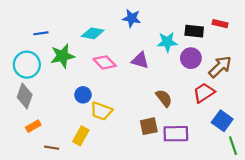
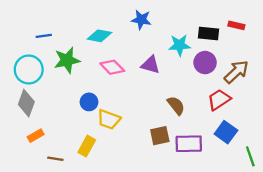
blue square: (222, 121) -> (226, 132), moved

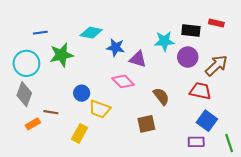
blue star: (141, 20) -> (116, 47), moved
pink diamond: (112, 67) -> (123, 81), moved
red trapezoid: (219, 100) -> (200, 91), turned 45
purple rectangle: (189, 144) -> (196, 142), moved, size x0.7
brown line: (55, 159) -> (51, 112), moved

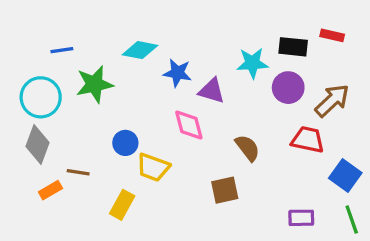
pink diamond: (123, 81) -> (189, 125), turned 30
blue square: (207, 121) -> (345, 175), moved

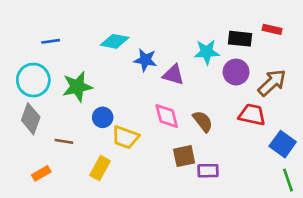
green star: (94, 84) -> (77, 87), moved
pink diamond: (189, 125) -> (167, 116), moved
orange rectangle: (50, 190) -> (41, 173), moved
purple rectangle: (301, 218) -> (208, 171), moved

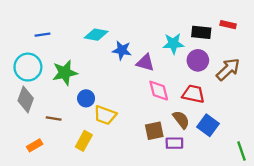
red trapezoid: (252, 115) -> (193, 94), moved
pink diamond: (167, 116) -> (159, 91), moved
brown semicircle: (203, 121) -> (181, 120), moved
blue square: (283, 144) -> (208, 125), moved

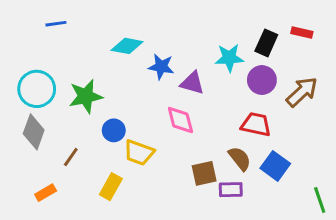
black rectangle: (201, 32) -> (266, 43), turned -72
blue line: (42, 35) -> (56, 24), moved
pink diamond: (159, 91) -> (180, 120), moved
brown line: (54, 119) -> (71, 157), turned -64

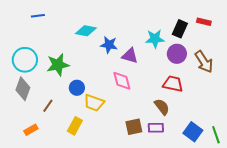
brown arrow: (302, 92) -> (204, 62), turned 100
blue square: (275, 166) -> (193, 132), moved
brown square: (204, 173) -> (134, 127), moved

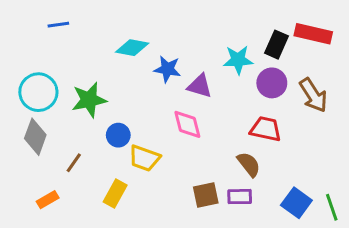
red rectangle: (204, 22) -> (313, 34), size x1.6

